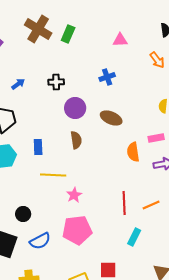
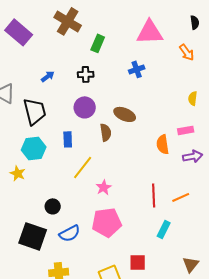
green rectangle: (68, 34) -> (98, 43), moved
pink triangle: (120, 40) -> (150, 32), size x1.8
purple circle: (75, 108) -> (85, 107), moved
brown ellipse: (111, 118) -> (125, 114), moved
yellow line: (53, 175) -> (83, 167), turned -55

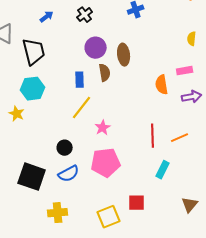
black cross: (86, 74) -> (85, 15), turned -35
purple circle: (85, 107) -> (96, 48), moved
brown ellipse: (125, 114) -> (124, 55), turned 60
blue rectangle: (68, 139) -> (80, 80), moved
black circle: (53, 206) -> (65, 148), moved

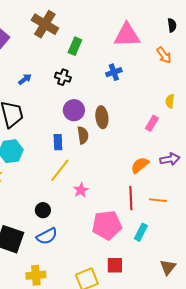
black cross: (85, 15) -> (63, 77), turned -35
pink rectangle: (185, 71) -> (152, 123), moved, turned -49
orange semicircle: (162, 85) -> (140, 165), moved, turned 60
orange line: (180, 138) -> (158, 200), turned 30
pink pentagon: (106, 163) -> (107, 225), moved

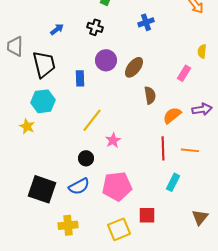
brown ellipse: (102, 117) -> (134, 67), turned 45
brown semicircle: (83, 135) -> (150, 95), moved
blue rectangle: (58, 142) -> (80, 78), moved
black circle: (43, 210) -> (86, 158), moved
pink pentagon: (107, 225) -> (117, 186), moved

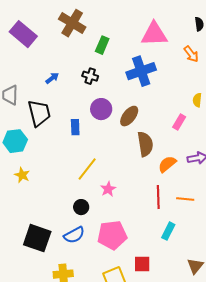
blue cross: (146, 22) -> (141, 71), size x1.8
brown semicircle: (150, 95) -> (145, 144), size x1.4
cyan hexagon: (43, 101) -> (15, 141), moved

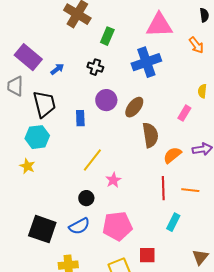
purple rectangle: (23, 34) -> (28, 57), moved
cyan hexagon: (15, 141) -> (37, 137), moved

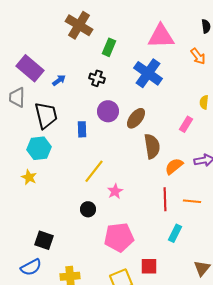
blue cross: (146, 62) -> (148, 73), turned -36
blue semicircle: (79, 226) -> (31, 267), moved
black square: (42, 229) -> (44, 240), size x0.7

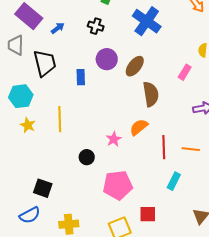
cyan hexagon: (39, 148) -> (21, 96), moved
orange semicircle: (174, 166) -> (139, 127), moved
yellow line: (94, 171) -> (60, 119), moved, turned -40

